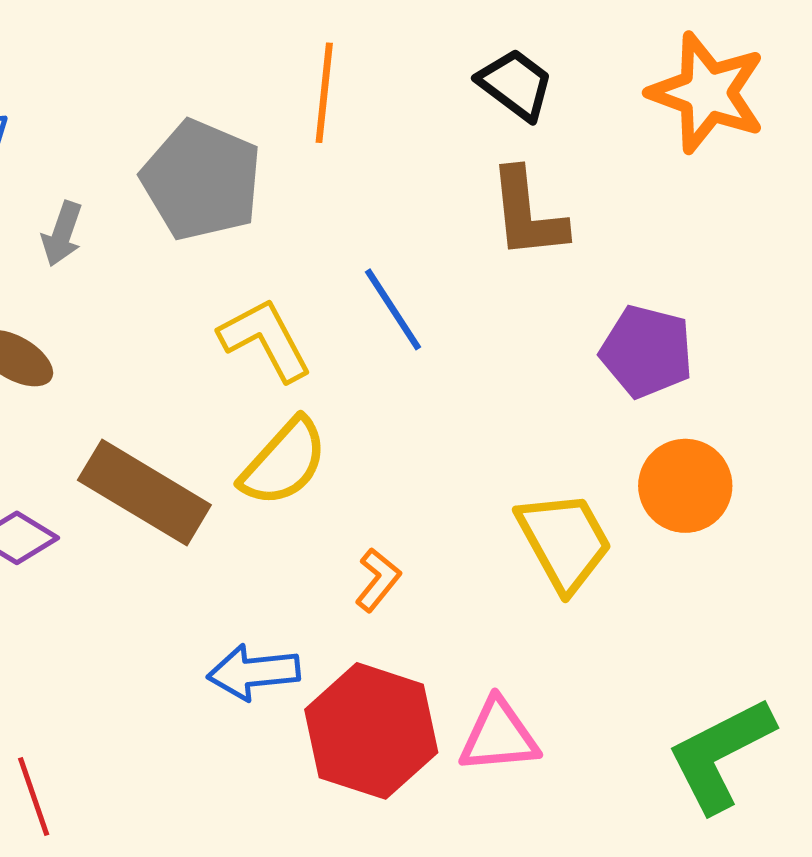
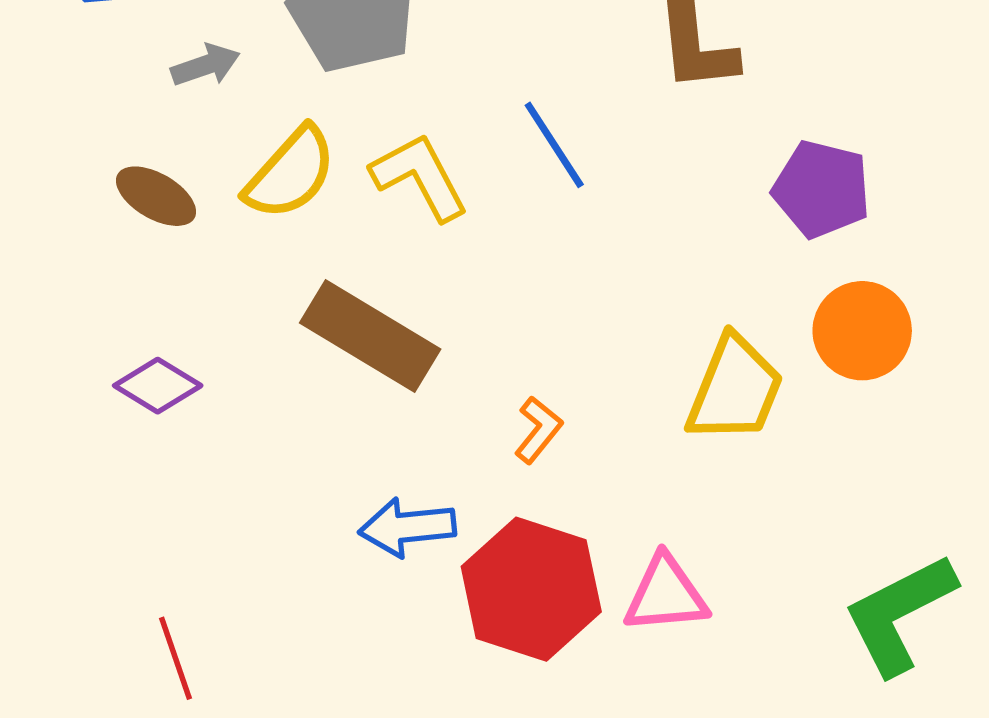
gray arrow: (62, 234) -> (206, 65), turned -128
yellow semicircle: (284, 462) -> (290, 173), moved
brown rectangle: (144, 492) -> (370, 336), moved
yellow trapezoid: (564, 541) -> (735, 389), turned 51

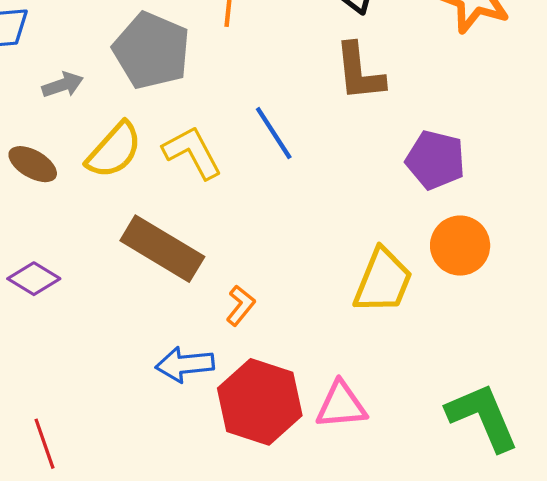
orange L-shape: (538, 430) -> (240, 305), moved
green L-shape: (899, 614) -> (483, 417), turned 94

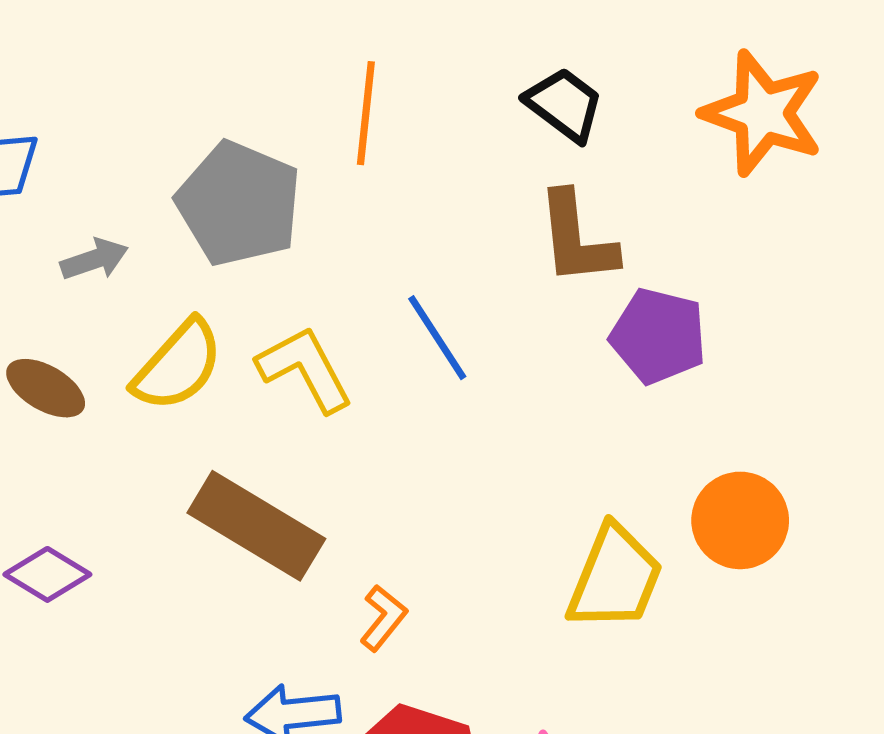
purple pentagon: (435, 160) -> (658, 336), moved

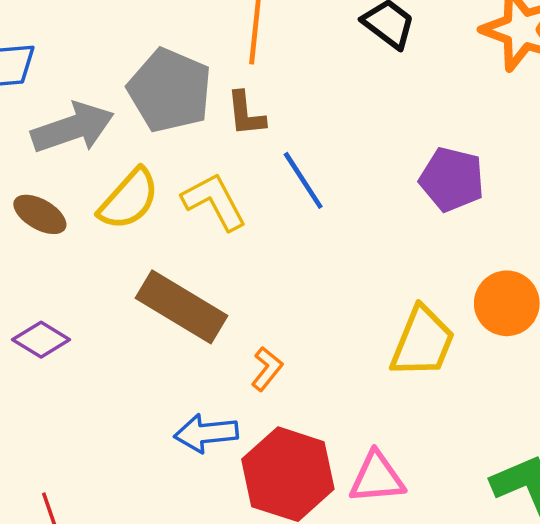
brown L-shape: (577, 238) -> (246, 114), moved, size x0.7
gray arrow: (94, 259) -> (73, 128), size x1.8

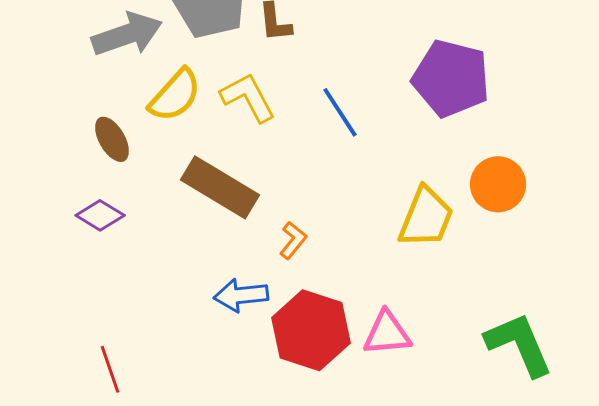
purple pentagon: (452, 179) -> (451, 78), size x1.4
blue line: (303, 180) -> (340, 112), moved
brown ellipse: (40, 214) -> (112, 139), moved, turned 30

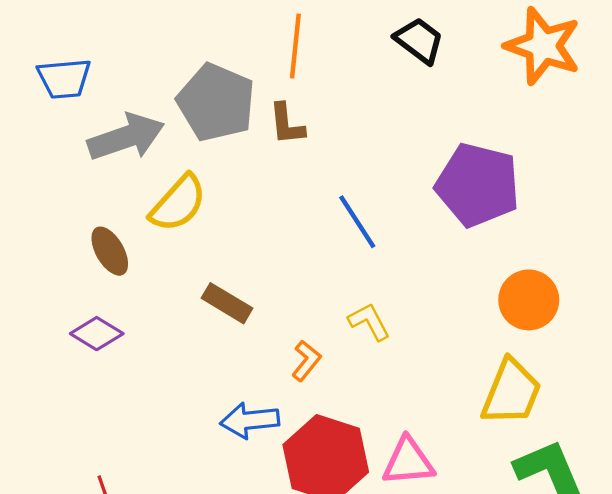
yellow L-shape: (248, 97) -> (369, 322), moved, size x0.7
brown rectangle: (220, 187) -> (227, 303), size x0.6
yellow trapezoid: (426, 217) -> (511, 392), moved

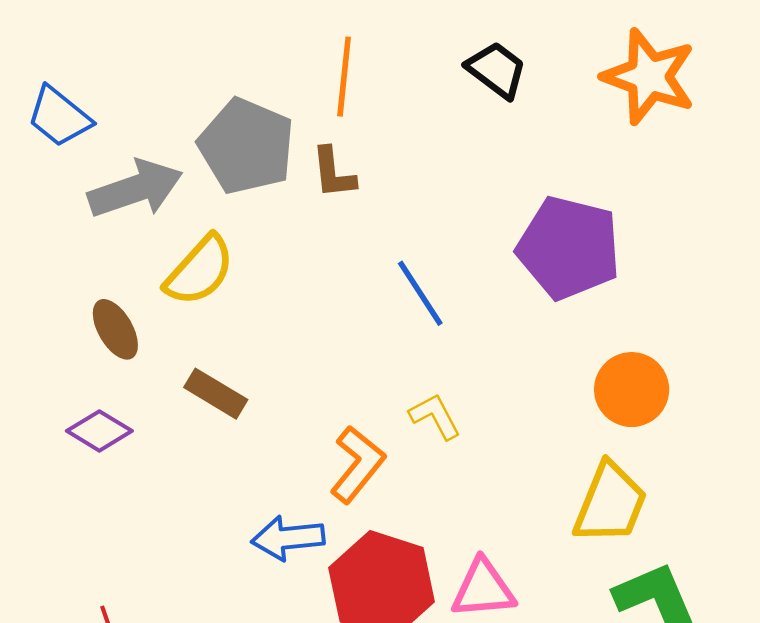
blue trapezoid: (64, 79) -> (59, 117), turned 44
brown rectangle: (227, 303) -> (216, 394), moved
orange L-shape: (306, 361) -> (357, 464), size x1.5

